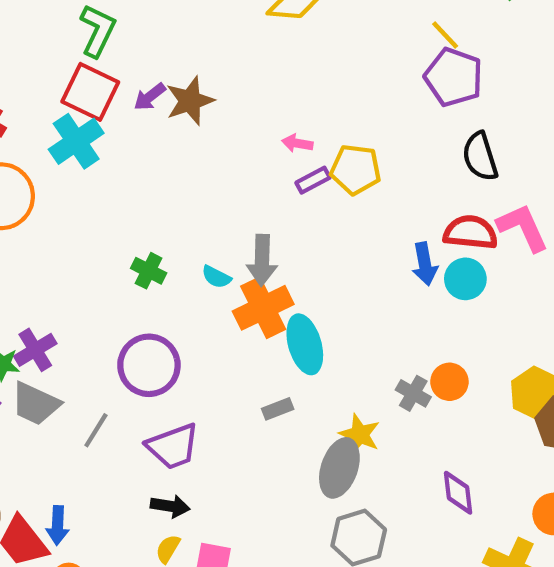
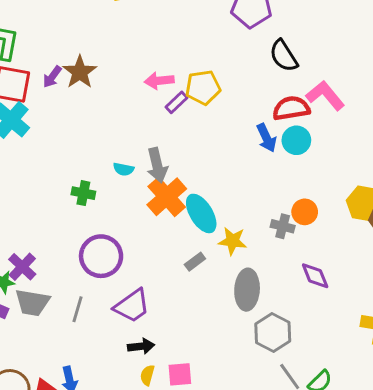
pink arrow: (297, 143) -> (159, 81), size x1.4
cyan semicircle: (216, 277) -> (124, 169), moved
yellow star: (360, 434) -> (233, 241), moved
purple diamond: (458, 493) -> (315, 276), moved

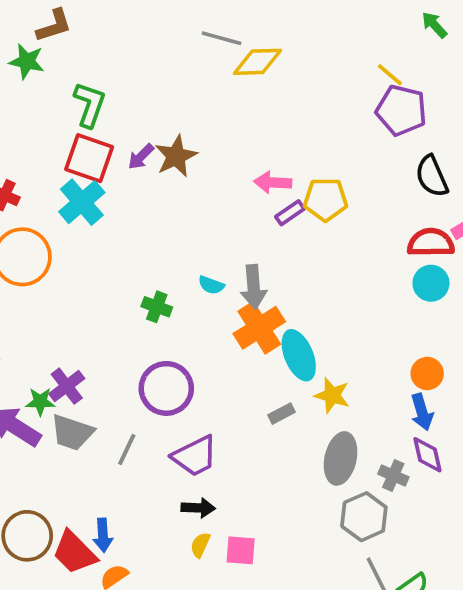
blue arrow: (266, 138) -> (422, 412), moved
gray cross: (283, 226) -> (393, 475), moved

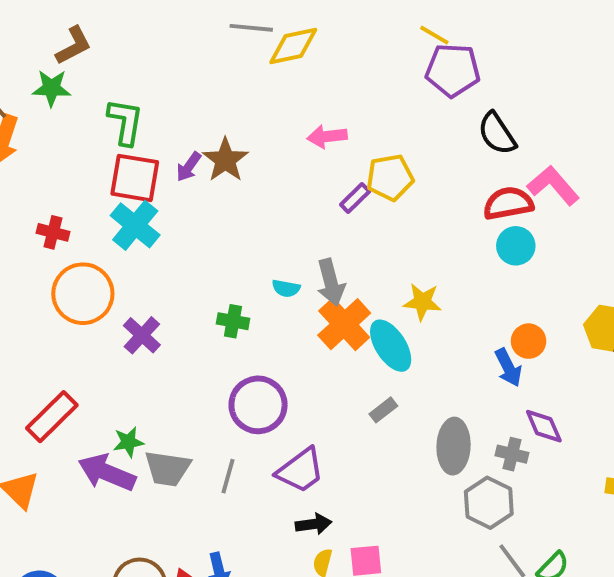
pink arrow: (273, 182) -> (327, 136), moved
purple cross: (67, 386) -> (142, 335), moved
yellow star: (332, 395) -> (422, 302), moved
blue arrow: (422, 412) -> (508, 368), moved

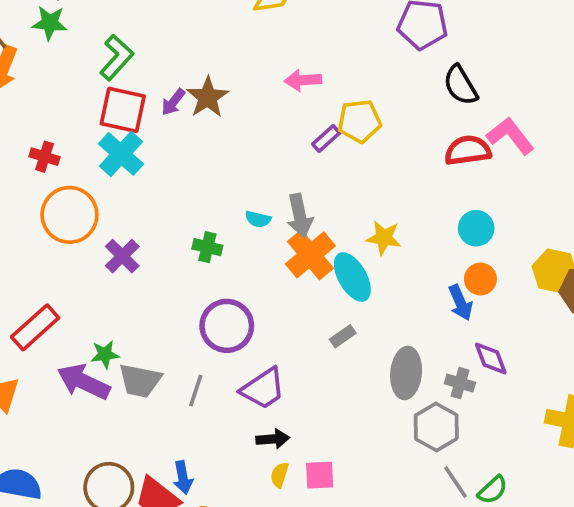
green L-shape: (125, 122) -> (117, 57), turned 30
cyan circle: (516, 246) -> (476, 228), moved

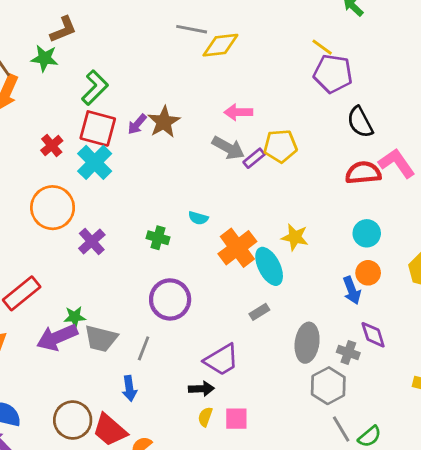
red cross: (44, 157) -> (52, 146), moved, turned 30
gray arrow: (300, 216) -> (228, 148), moved, turned -52
purple arrow: (83, 382) -> (57, 337), turned -51
purple trapezoid: (263, 389) -> (222, 360), moved
blue arrow: (183, 478) -> (129, 388), moved

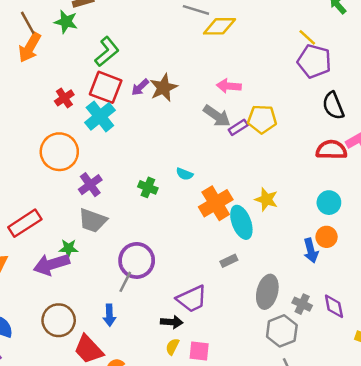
purple circle: (170, 299) -> (137, 260), moved
purple diamond: (373, 335) -> (334, 306), moved
gray trapezoid: (101, 339) -> (93, 220), moved
brown circle: (73, 420) -> (59, 320), moved

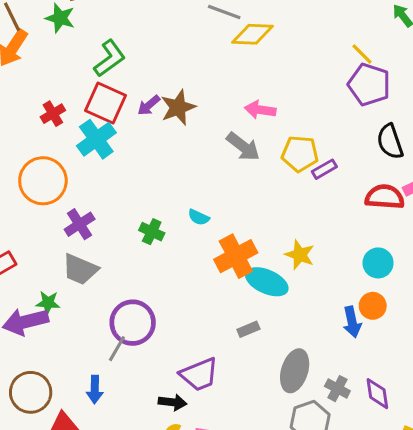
purple rectangle: (238, 127) -> (324, 169), moved
cyan ellipse: (241, 222) -> (267, 282), turned -48

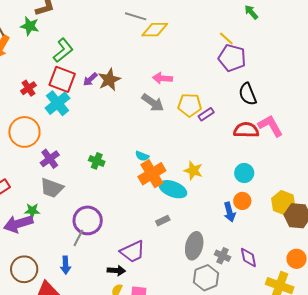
cyan semicircle: (199, 217) -> (142, 156), moved

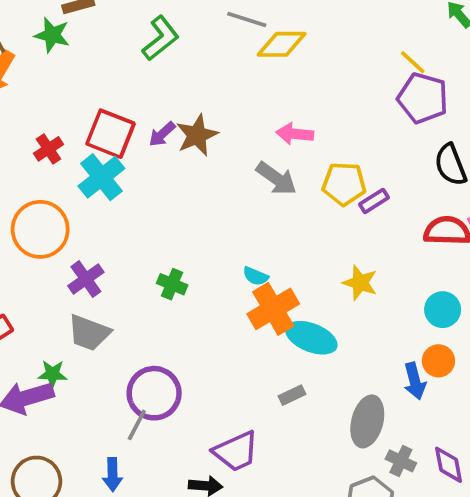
green L-shape: (63, 50) -> (161, 38), moved
yellow star: (193, 171) -> (360, 283), moved
gray ellipse: (194, 246) -> (367, 421), moved

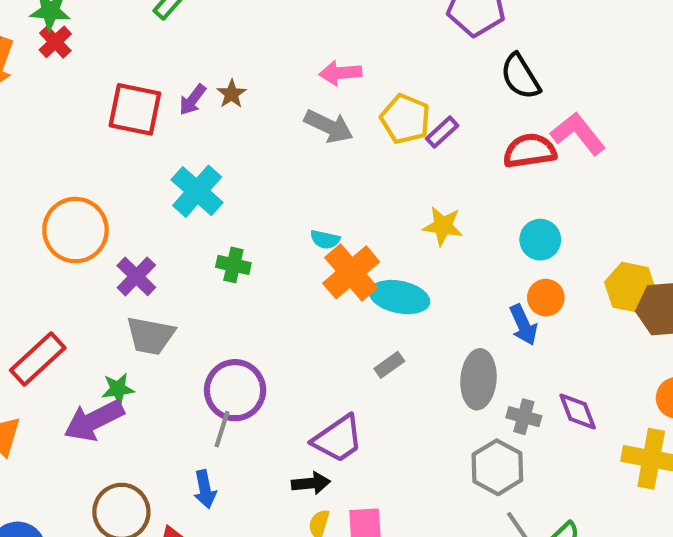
brown star: (197, 135) -> (232, 94), size x0.6
red cross: (48, 149) -> (55, 42), moved
cyan cross: (101, 177) -> (197, 191), moved
yellow pentagon: (344, 184) -> (405, 119), turned 30

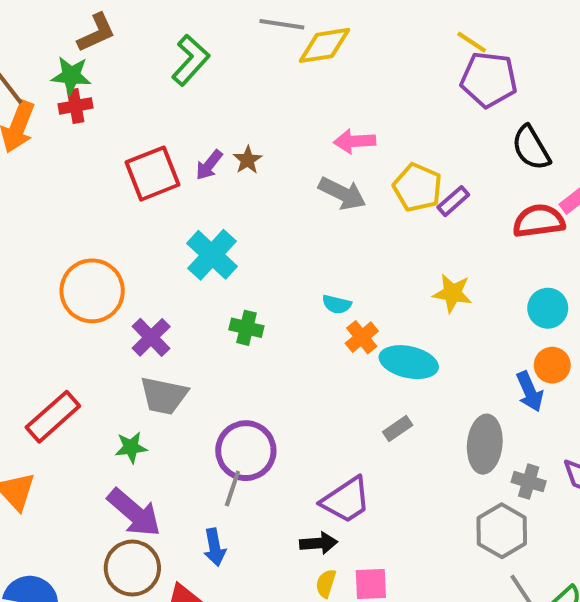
red cross: (55, 42) -> (76, 106), turned 32
red square: (135, 109) -> (152, 174), turned -34
orange cross: (351, 272) -> (362, 337), size x0.6
purple arrow: (94, 420) -> (134, 513), moved, turned -114

